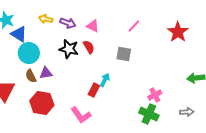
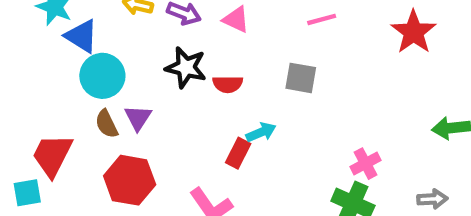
pink line: (134, 26) -> (322, 19), turned 32
red semicircle: (89, 47) -> (228, 84), moved, turned 120
purple triangle: (46, 73) -> (138, 118), turned -48
cyan arrow: (105, 80) -> (261, 132), turned 40

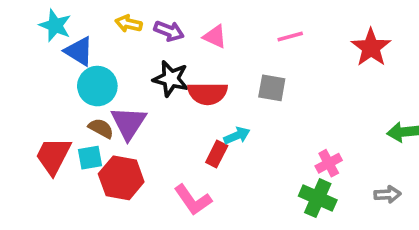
red semicircle: (228, 84) -> (208, 93), size x1.5
purple triangle: (138, 118) -> (129, 123), size x1.5
brown semicircle: (107, 124) -> (101, 128), turned 145
cyan square: (27, 193) -> (90, 158), moved

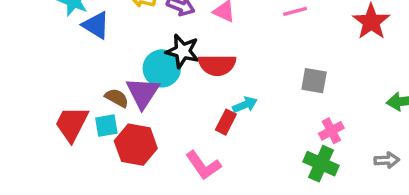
cyan circle: (97, 86) -> (162, 68), moved
gray square: (272, 88) -> (314, 81), moved

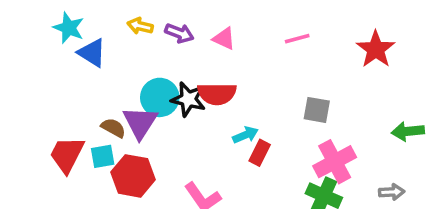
black star: (183, 51) -> (188, 99), moved
red rectangle: (226, 122) -> (260, 153), moved
pink cross: (331, 131) -> (335, 162), size x1.6

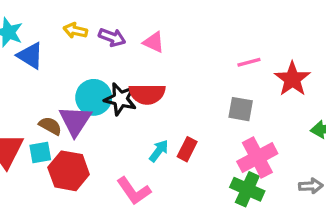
pink line: (297, 39) -> (249, 62), moved
red star: (376, 49) -> (292, 79), moved
cyan arrow: (245, 135) -> (159, 151), moved, turned -30

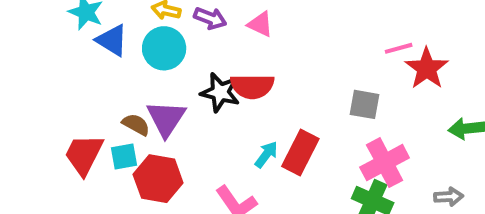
pink line: (249, 62) -> (399, 48), moved
cyan circle: (94, 97) -> (164, 48), moved
red rectangle: (187, 149) -> (300, 153), size x1.5

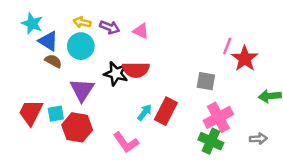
pink line: (399, 48) -> (227, 46), turned -54
brown semicircle: (136, 124) -> (53, 61), moved

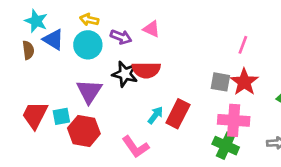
purple arrow: (110, 27) -> (121, 37), moved
red star: (245, 59) -> (244, 82), moved
brown semicircle: (53, 61) -> (28, 50), moved, turned 54
pink cross: (218, 117) -> (234, 120), turned 32

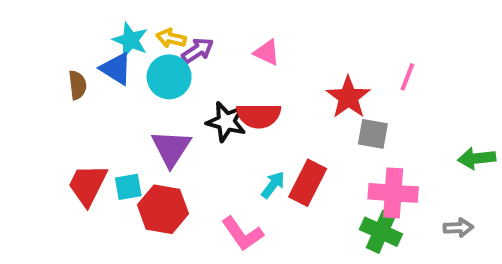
cyan star: (36, 21) -> (130, 40), moved
purple arrow: (121, 37) -> (198, 50), moved, turned -54
red star: (244, 82) -> (348, 97), moved

